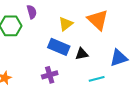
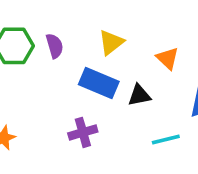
purple semicircle: (32, 12) -> (55, 46), moved
orange triangle: (98, 20) -> (168, 58), moved, size x0.6

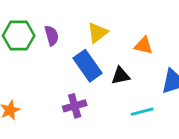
orange triangle: (168, 58) -> (144, 46), turned -30
blue rectangle: (99, 83) -> (88, 66), turned 32

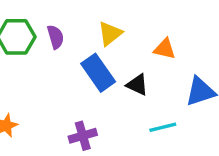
black triangle: (121, 76) -> (137, 85), turned 36
purple cross: (75, 106) -> (83, 136), moved

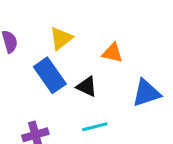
cyan line: (163, 127) -> (95, 127), moved

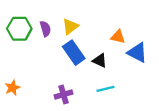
yellow triangle: (61, 38) -> (70, 26), moved
blue triangle: (146, 93) -> (137, 53), moved, turned 45

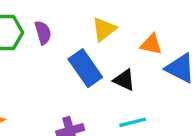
yellow triangle: (70, 26) -> (104, 29), moved

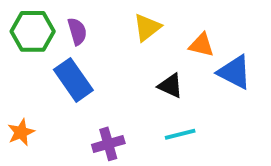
blue rectangle: (85, 68) -> (73, 80), moved

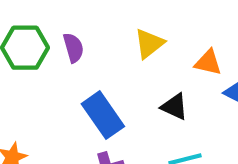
blue rectangle: (73, 80) -> (103, 115), moved

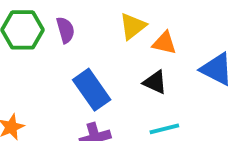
orange triangle: (208, 62) -> (164, 43), moved

